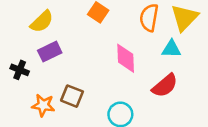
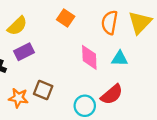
cyan triangle: (171, 49) -> (120, 59), moved
red semicircle: (165, 86) -> (112, 95), moved

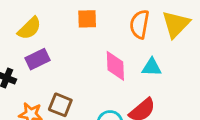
orange square: (66, 18) -> (87, 19), turned -36

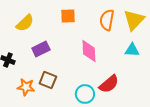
purple rectangle: (37, 59) -> (41, 49), moved
cyan triangle: (152, 67) -> (132, 50), moved

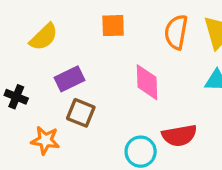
brown square: (48, 80) -> (81, 113), moved
red semicircle: (109, 84) -> (179, 135), turned 30

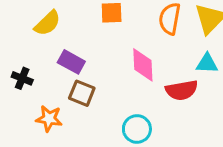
purple rectangle: (69, 79) -> (71, 62), turned 55
red semicircle: (179, 135) -> (182, 90), moved

